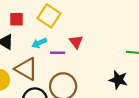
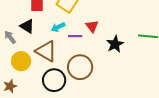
black star: (118, 80) -> (115, 44), moved, turned 30

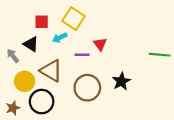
cyan arrow: (58, 27) -> (60, 38), moved
black star: (115, 44) -> (121, 81), moved
black circle: (54, 80) -> (42, 102), moved

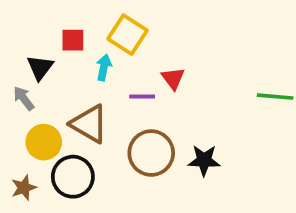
cyan arrow: (60, 38) -> (104, 67), turned 128
black triangle: (31, 44) -> (40, 67), moved, turned 35
black star: (121, 81) -> (204, 160), moved, turned 30

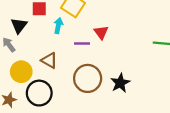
brown triangle: (89, 124) -> (49, 60), size x0.7
black star: (204, 160) -> (120, 83), turned -30

